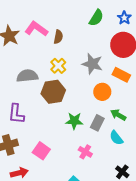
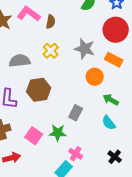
brown hexagon: (53, 92) -> (39, 90), moved
green star: (74, 121) -> (58, 133), moved
gray rectangle: (97, 123) -> (76, 113), moved
pink cross: (85, 152) -> (76, 154), moved

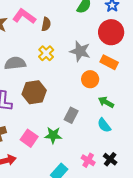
pink cross: (76, 154) -> (88, 160), moved

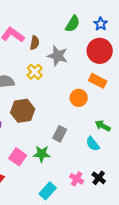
gray star: (80, 51) -> (58, 56), moved
green arrow: (106, 102) -> (103, 126), moved

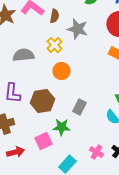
orange circle: (79, 98) -> (61, 71), moved
brown hexagon: (23, 111) -> (42, 101), moved
pink square: (18, 157) -> (43, 141), moved, turned 30

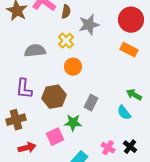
gray star: (77, 29) -> (89, 25), turned -30

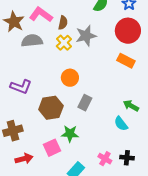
yellow cross: (66, 41) -> (64, 43), moved
gray semicircle: (35, 51) -> (32, 41), moved
purple L-shape: (24, 89) -> (21, 87), moved, turned -75
gray rectangle: (91, 103) -> (85, 103), moved
black cross: (130, 147) -> (127, 158), turned -32

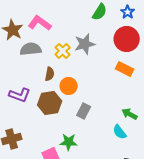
brown semicircle: (63, 23) -> (50, 74), moved
brown hexagon: (51, 108) -> (50, 103), moved

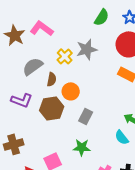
gray semicircle: (31, 49) -> (33, 66), moved, turned -30
green star: (69, 142) -> (82, 147), moved

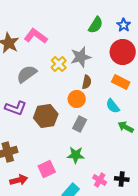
brown semicircle: (52, 79) -> (87, 82), moved
orange circle: (71, 91) -> (77, 99), moved
cyan semicircle: (122, 137) -> (113, 106), moved

